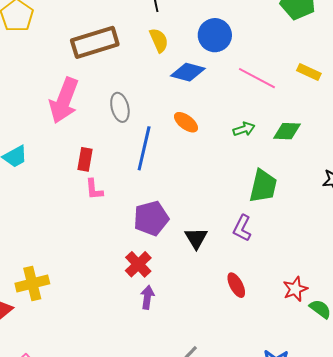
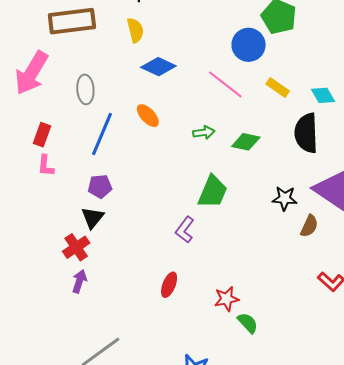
blue circle: (215, 35) -> (249, 45), moved
purple pentagon: (151, 218) -> (100, 186), moved, size x0.7
black triangle: (196, 238) -> (92, 218), moved
red ellipse: (236, 285) -> (169, 285), turned 40

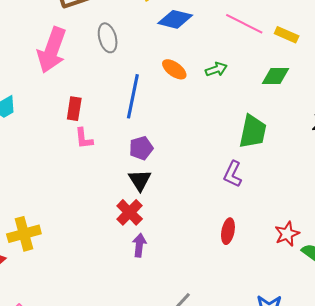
yellow rectangle: (278, 87) -> (287, 35), moved
gray ellipse: (85, 89) -> (108, 38), moved
green arrow: (204, 132) -> (216, 69), moved

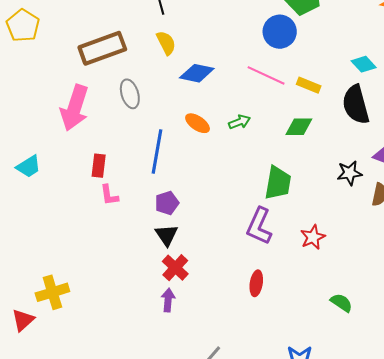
purple L-shape: (233, 174) -> (259, 226), size x1.4
red cross: (130, 212) -> (175, 268), moved
red star: (287, 234) -> (313, 237), moved

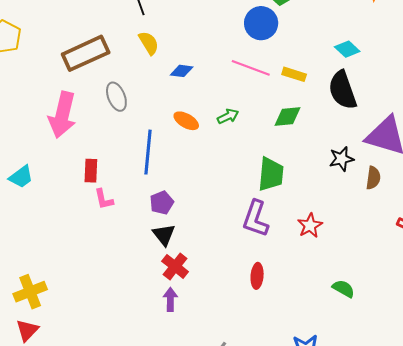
blue diamond: (197, 73) -> (182, 71), size x0.7
yellow cross: (52, 292) -> (30, 292), moved

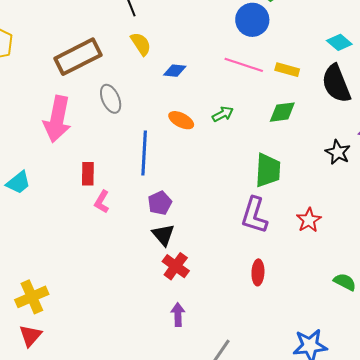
black star: (341, 159) -> (338, 152), turned -30
pink L-shape: (104, 199) -> (102, 202), turned 45
purple arrow: (170, 299) -> (178, 315), moved

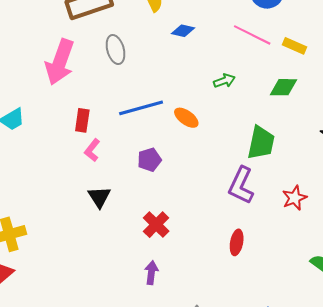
orange ellipse: (181, 120) -> (186, 118), moved
blue line: (144, 153) -> (141, 108), turned 63
black triangle: (163, 235) -> (99, 197), moved

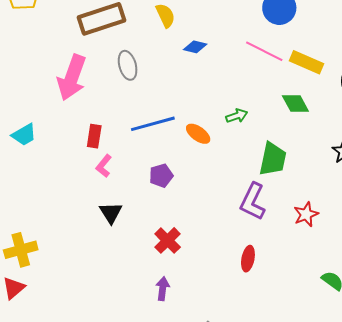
yellow rectangle: (294, 46) -> (307, 62), size x1.4
green arrow: (224, 81) -> (237, 116), moved
green diamond: (284, 87) -> (295, 104), turned 60

